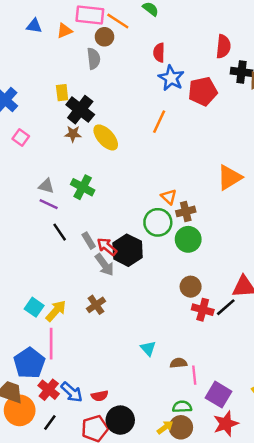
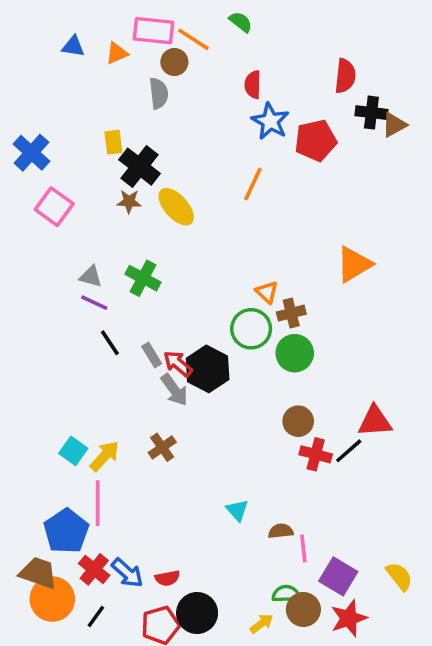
pink square: (21, 137) -> (54, 207), size x1.5
brown circle: (181, 427) -> (303, 610), moved

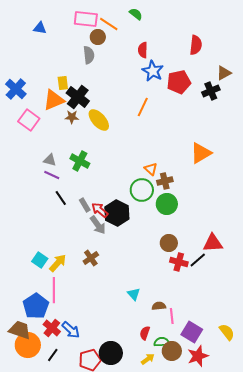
orange triangle: (117, 53) -> (54, 100), moved, size x1.6
black cross: (371, 113) -> (211, 91), moved, turned -30
red semicircle: (167, 578) -> (145, 333), moved, turned 120

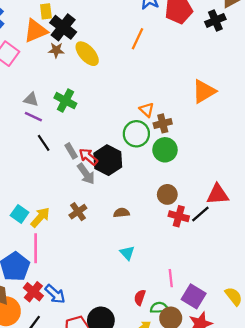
brown semicircle: (159, 306) -> (121, 213), moved

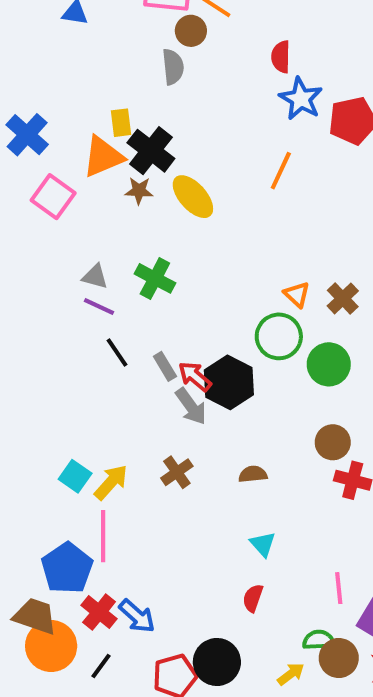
brown cross: (163, 123) -> (343, 298), moved, turned -30
red semicircle: (140, 297) -> (253, 598), moved

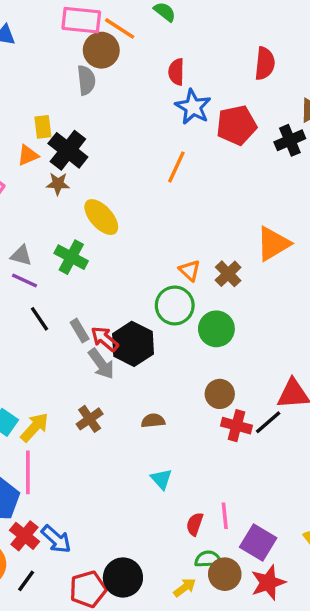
brown circle: (191, 31) -> (101, 50), size x1.4
orange triangle: (103, 157) -> (28, 155), size x0.6
yellow ellipse: (193, 197) -> (101, 217), moved
red semicircle: (253, 598) -> (195, 524), moved

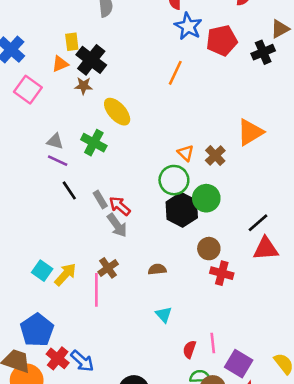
black hexagon: (133, 344) -> (182, 210), moved
black line: (268, 422) -> (258, 223), moved
pink line: (28, 472) -> (96, 290), moved

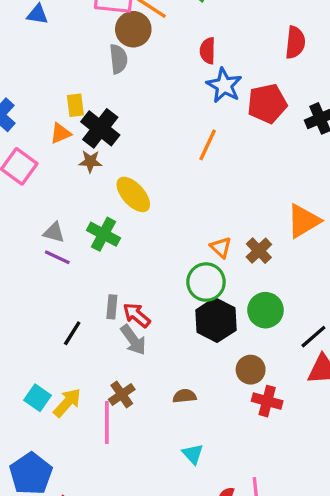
black line: (69, 190) -> (72, 333), moved, turned 66
green circle: (206, 198) -> (265, 310), moved
gray rectangle: (100, 199) -> (112, 307), turned 36

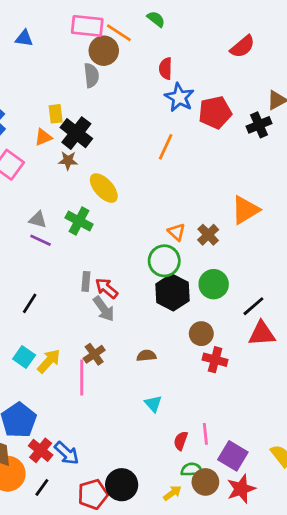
red semicircle: (295, 42) -> (242, 47), moved, turned 44
black line: (72, 333) -> (30, 303), moved

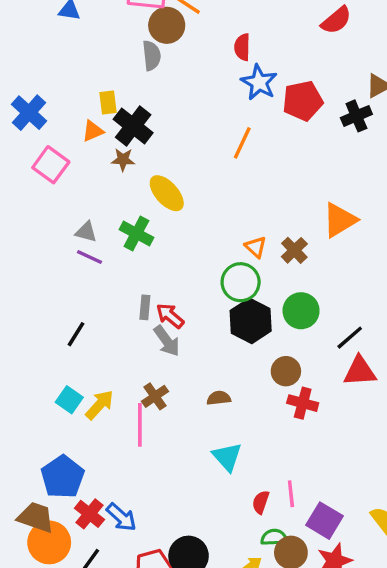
cyan triangle: (153, 404) -> (227, 457), size x1.4

